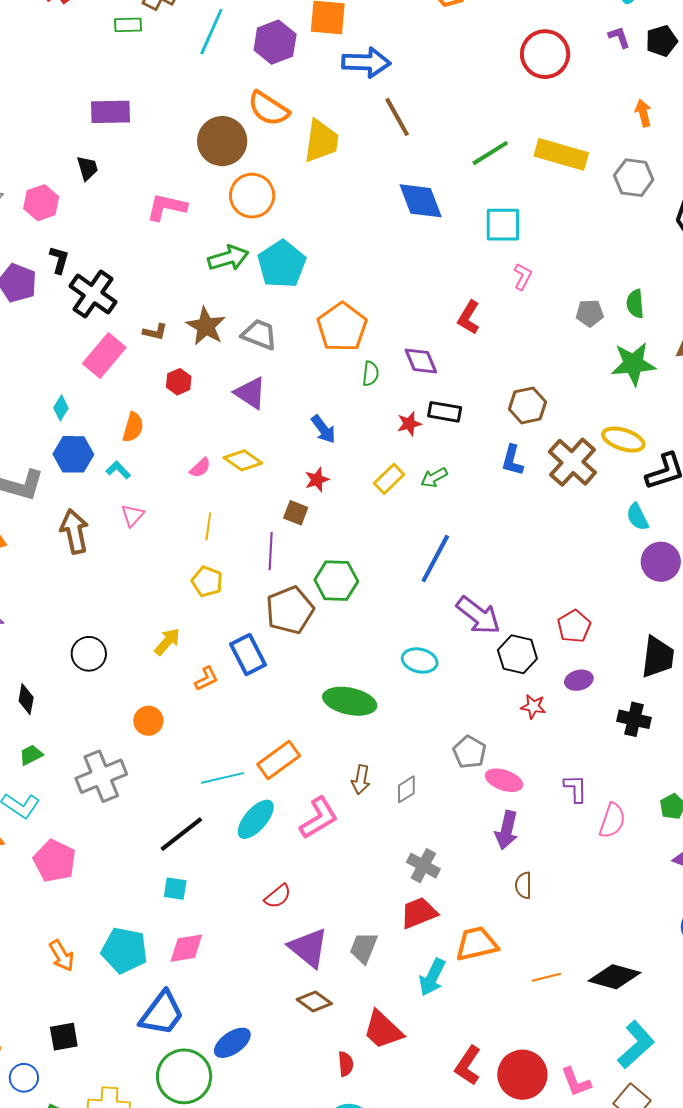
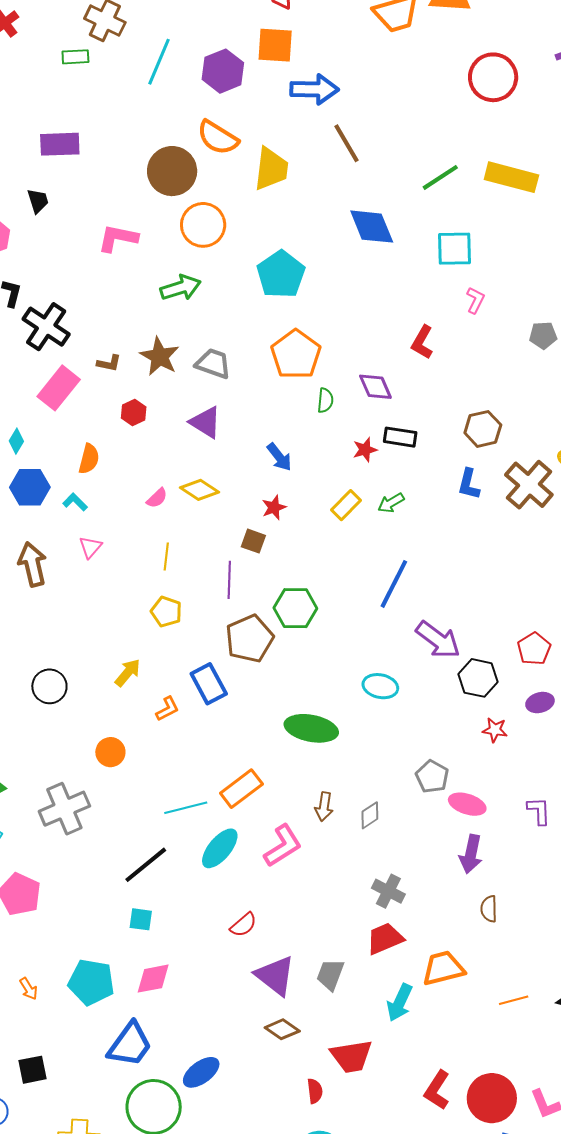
cyan pentagon: (282, 264) -> (281, 274), moved
orange arrow: (62, 956) -> (29, 989), size x0.7
red trapezoid: (383, 1030) -> (351, 1056), turned -51

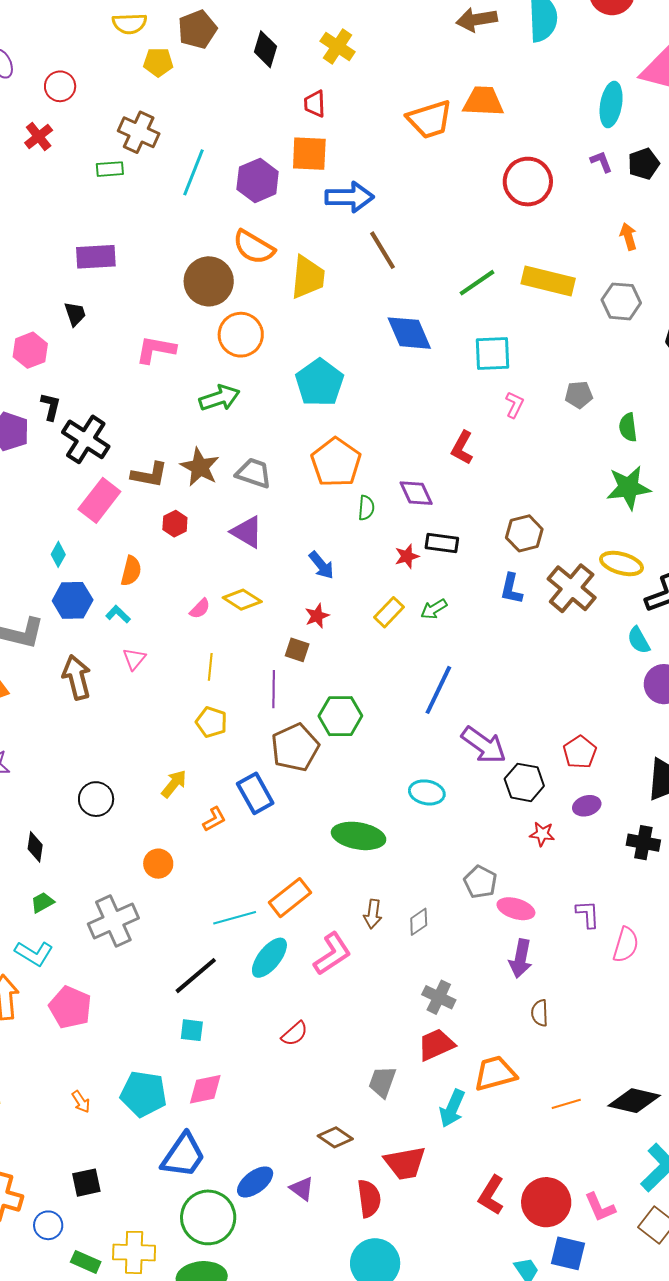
gray pentagon: (543, 335) -> (579, 395), moved
brown L-shape: (109, 363) -> (149, 475), size x1.5
purple triangle: (275, 976) -> (302, 1189), moved, size x0.6
red semicircle: (315, 1091) -> (369, 1199), size x1.5

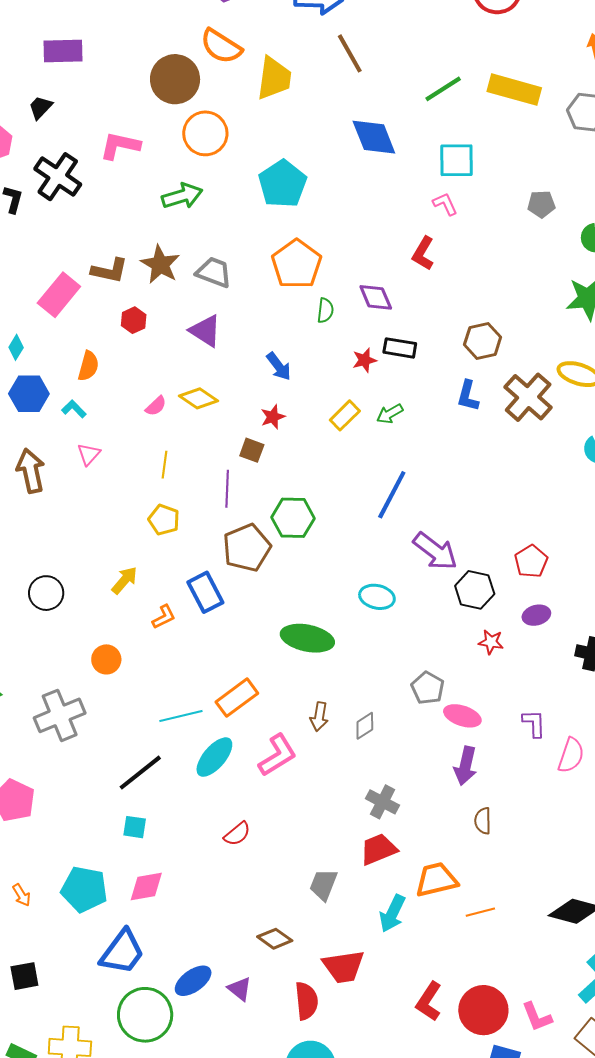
black trapezoid: (75, 314) -> (40, 107), turned -120
pink L-shape: (514, 405) -> (445, 204), moved, turned -52
black cross: (86, 439) -> (58, 177), moved
orange line: (566, 1104) -> (480, 912), moved

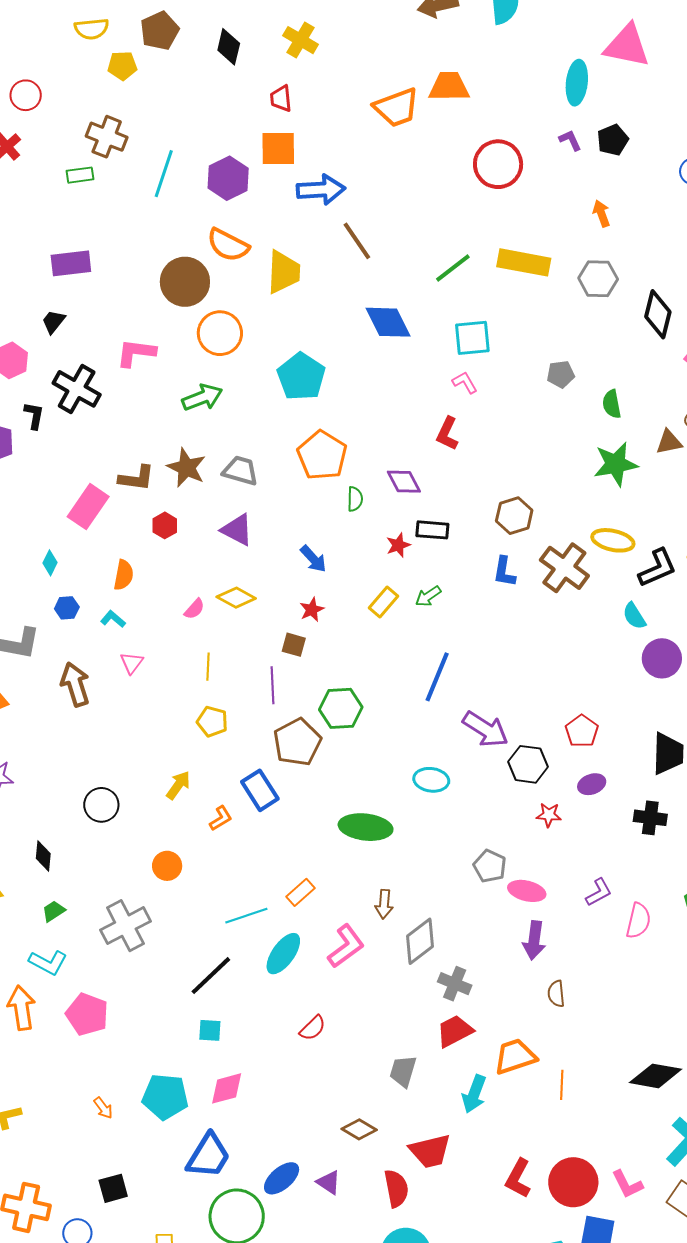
blue hexagon: (29, 394) -> (67, 608), size x0.6
orange rectangle: (237, 698) -> (300, 892), size x0.7
purple L-shape: (534, 723) -> (599, 892), turned 68
gray diamond: (365, 726) -> (420, 941), moved, size x1.6
orange line: (480, 912) -> (562, 1085), turned -68

